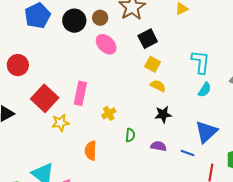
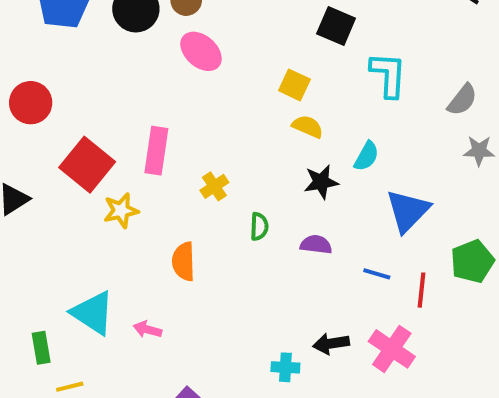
black square: (148, 39) -> (336, 26), moved, turned -36
cyan semicircle: (205, 90) -> (366, 156), moved
blue line: (187, 153) -> (377, 274), moved

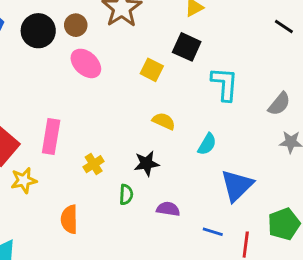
yellow square: (294, 85) -> (152, 70), moved
black star: (321, 182) -> (147, 164), moved

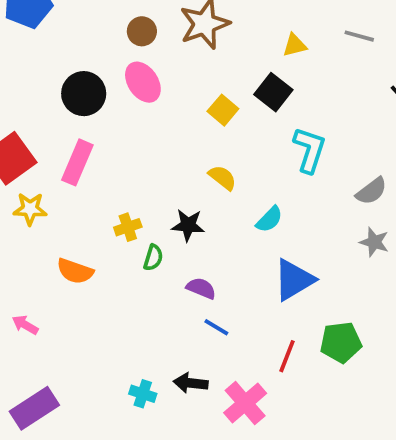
black circle: (38, 31) -> (84, 94), moved
yellow cross: (94, 164) -> (128, 227), moved
orange semicircle: (69, 219) -> (75, 271), turned -84
blue line: (213, 232) -> (216, 327), moved

